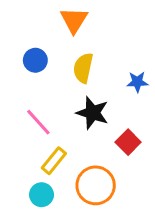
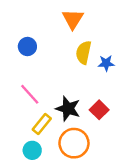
orange triangle: (74, 20) -> (73, 19), moved
yellow semicircle: (83, 68) -> (84, 52), moved
black star: (93, 113) -> (68, 109), moved

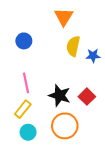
pink line: (30, 94) -> (26, 83), turned 30
yellow rectangle: (42, 124) -> (23, 109), moved

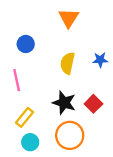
yellow semicircle: (73, 46) -> (67, 63), moved
pink line: (26, 83) -> (17, 80), moved

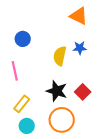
orange triangle: (69, 18) -> (79, 16), moved, turned -36
blue star: (100, 60) -> (80, 48), moved

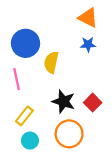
blue circle: (23, 39) -> (25, 43), size x1.6
blue star: (80, 48) -> (88, 44), moved
yellow semicircle: (60, 56) -> (51, 62), moved

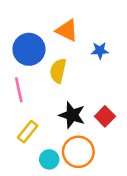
orange triangle: (88, 18) -> (67, 30), moved
cyan circle: (30, 141) -> (49, 159), moved

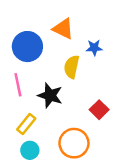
yellow semicircle: (58, 71) -> (72, 67), moved
black star: (72, 115) -> (50, 95), moved
cyan circle: (49, 159) -> (30, 150), moved

